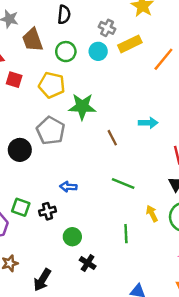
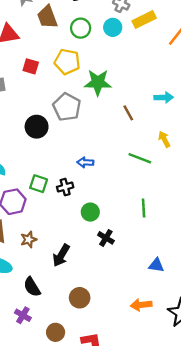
red square: (14, 80) -> (31, 66), moved
yellow arrow: (152, 214) -> (164, 139), moved

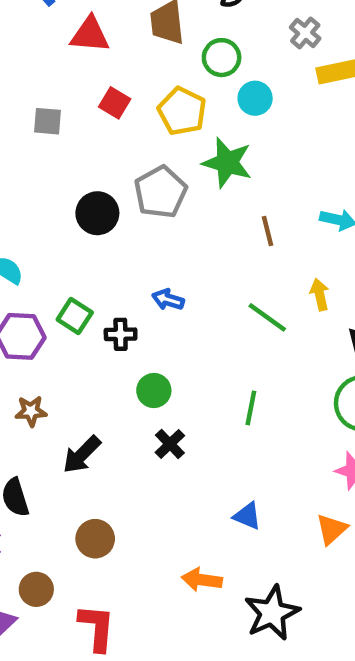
cyan circle: (113, 27) -> (255, 98), moved

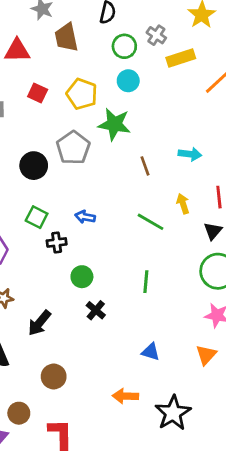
green circle: (222, 58) -> (124, 46), moved
green square: (75, 316) -> (37, 217), moved

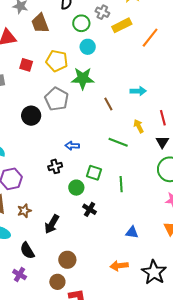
green square: (37, 217) -> (94, 173), moved
brown circle: (19, 413) -> (57, 282), moved

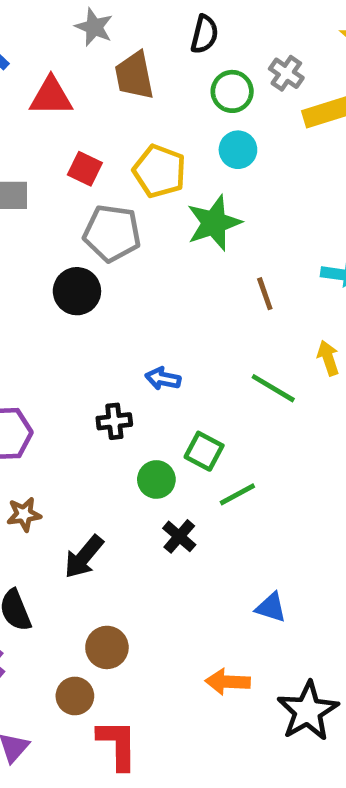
green star: (83, 78) -> (214, 223), turned -30
gray pentagon: (57, 99) -> (112, 233), moved, turned -30
green line: (121, 184) -> (237, 494), moved, turned 56

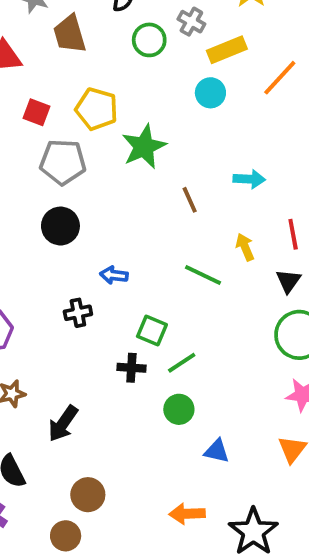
cyan circle: (238, 150) -> (210, 93), moved
black circle: (77, 291) -> (60, 226), moved
green circle: (156, 479) -> (179, 409), moved
black cross: (179, 536) -> (131, 368), moved, turned -32

